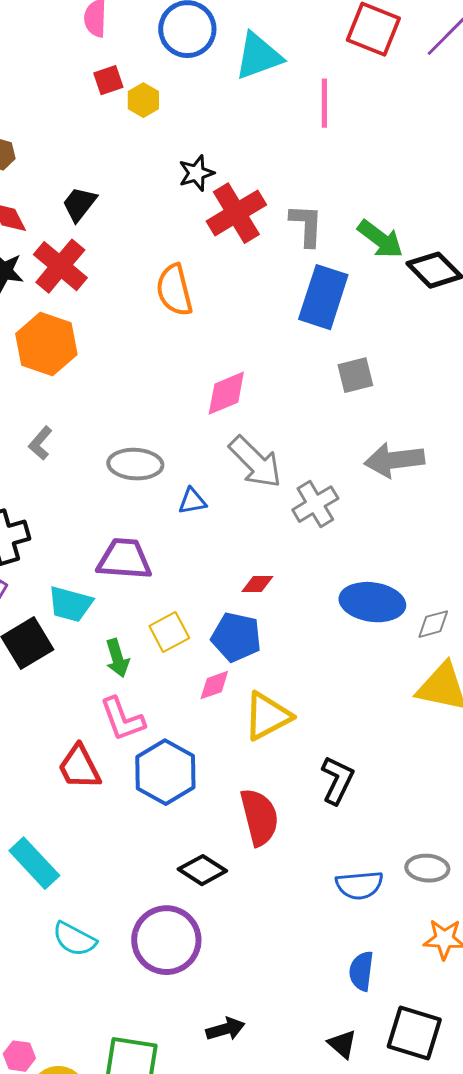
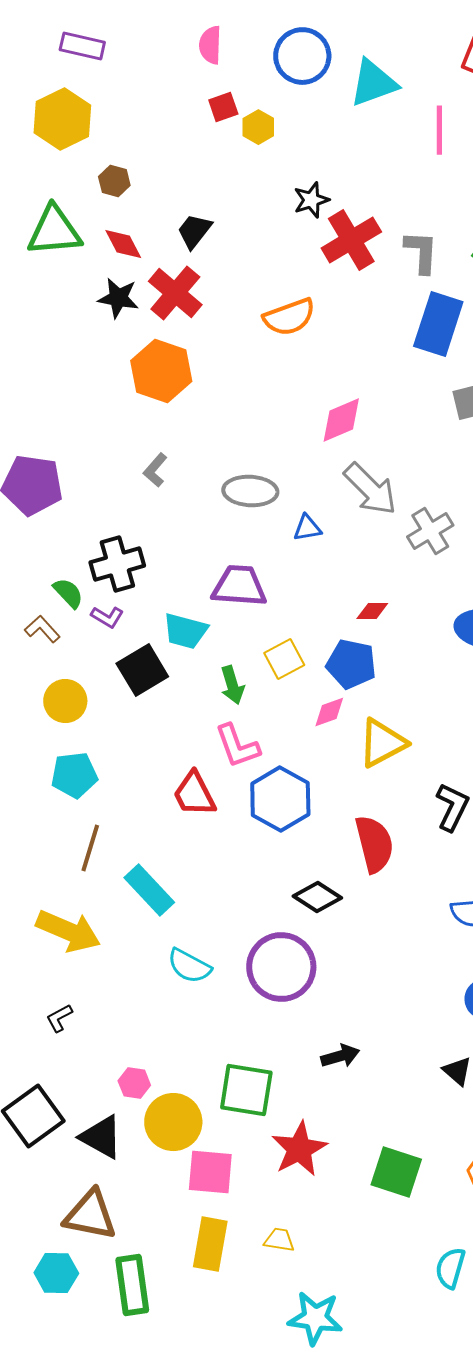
orange semicircle: (174, 290) -> (289, 317), turned -96

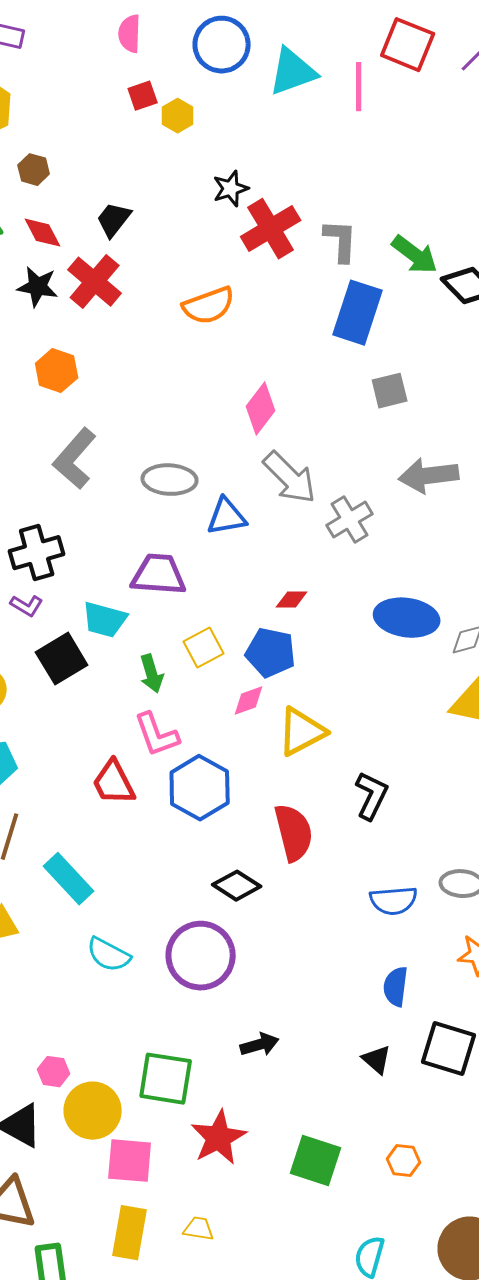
pink line: (439, 130) -> (359, 87), moved
orange hexagon: (161, 371) -> (57, 371), moved, size x0.7
pink diamond: (341, 420) -> (261, 409), turned -30
gray L-shape: (155, 470) -> (75, 459), size x1.8
blue triangle: (307, 528) -> (227, 517), size x1.4

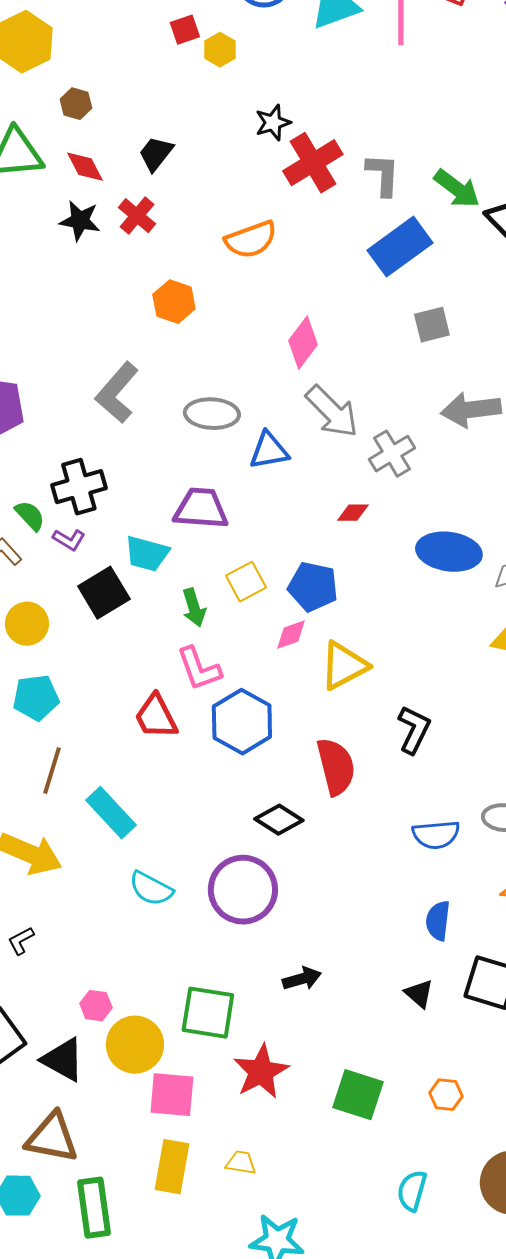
red cross: (95, 282) -> (137, 216), size x0.7
blue rectangle: (358, 313) -> (400, 247), turned 36
orange hexagon: (57, 371) -> (174, 302), moved
red diamond: (292, 600) -> (353, 513), moved

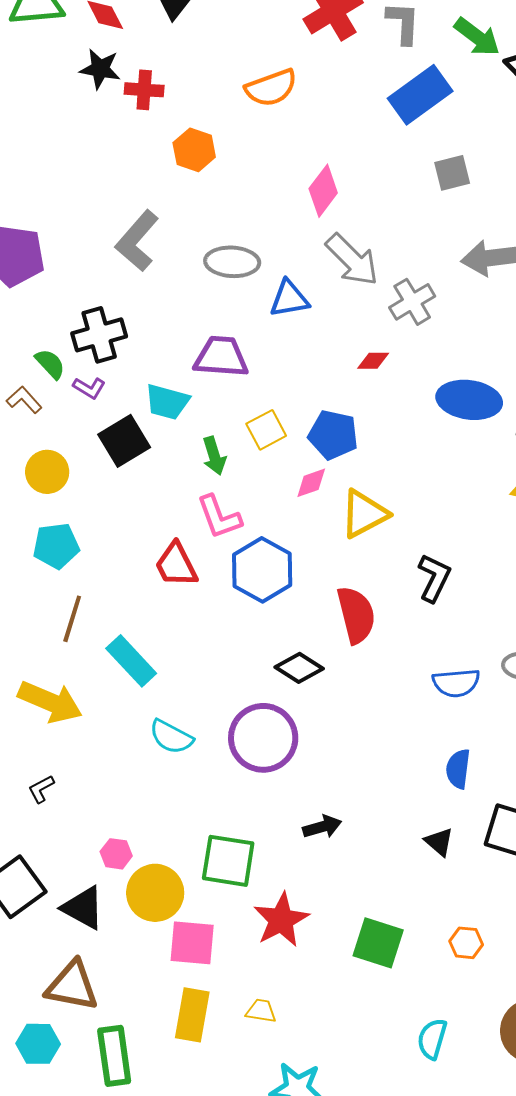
red cross: (137, 216) -> (144, 90), moved, turned -36

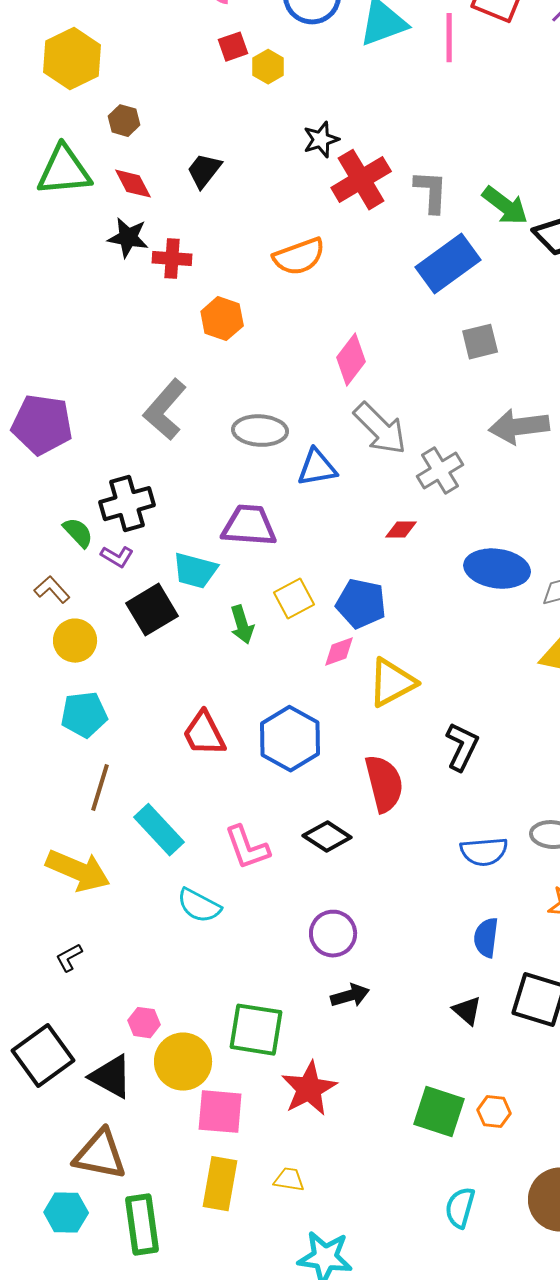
brown L-shape: (24, 400) -> (52, 590), moved
pink L-shape: (219, 517) -> (247, 848), moved
purple circle: (263, 738) -> (333, 934), moved, size x0.7
green square: (378, 943) -> (439, 1112), moved

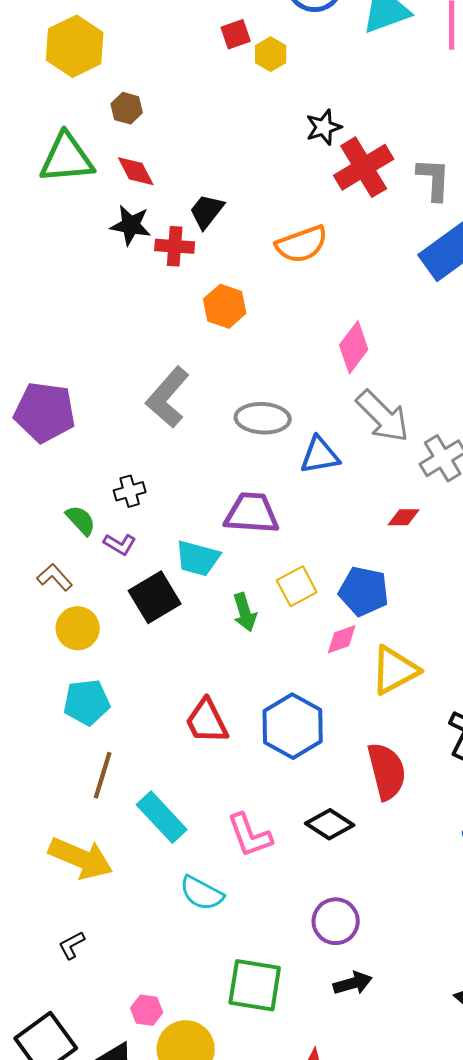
black trapezoid: (204, 171) -> (207, 211), moved
black cross: (127, 504) -> (130, 491), size x0.6
green square: (256, 1030) -> (255, 985), moved

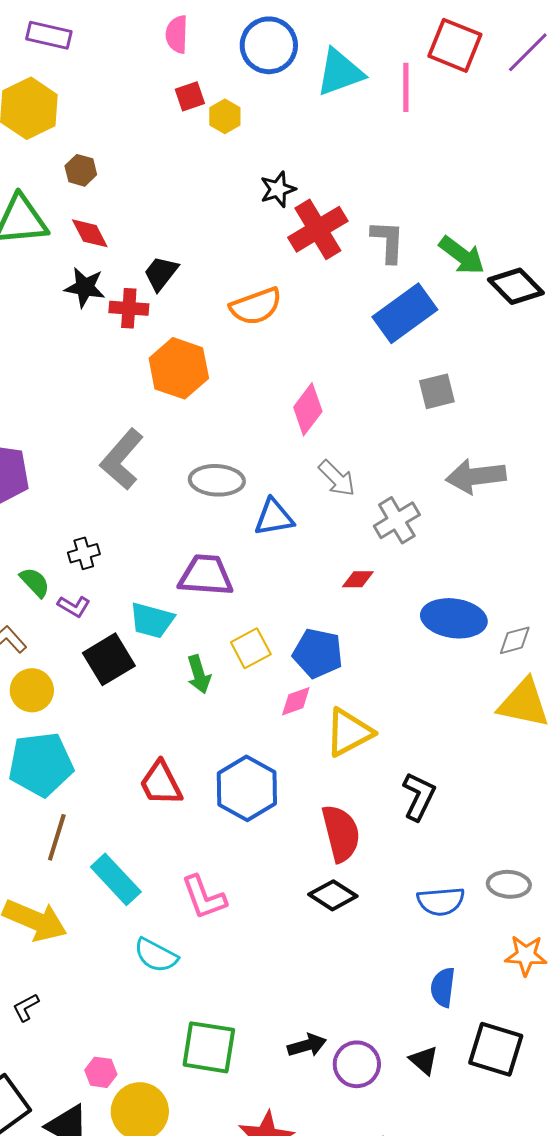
orange hexagon: (225, 306) -> (179, 368), size x1.4
gray arrow: (383, 416) -> (337, 478), size x0.7
cyan pentagon: (87, 702) -> (41, 764), size x1.4
black diamond: (330, 824) -> (333, 895), moved
purple circle: (336, 921) -> (357, 1064), moved

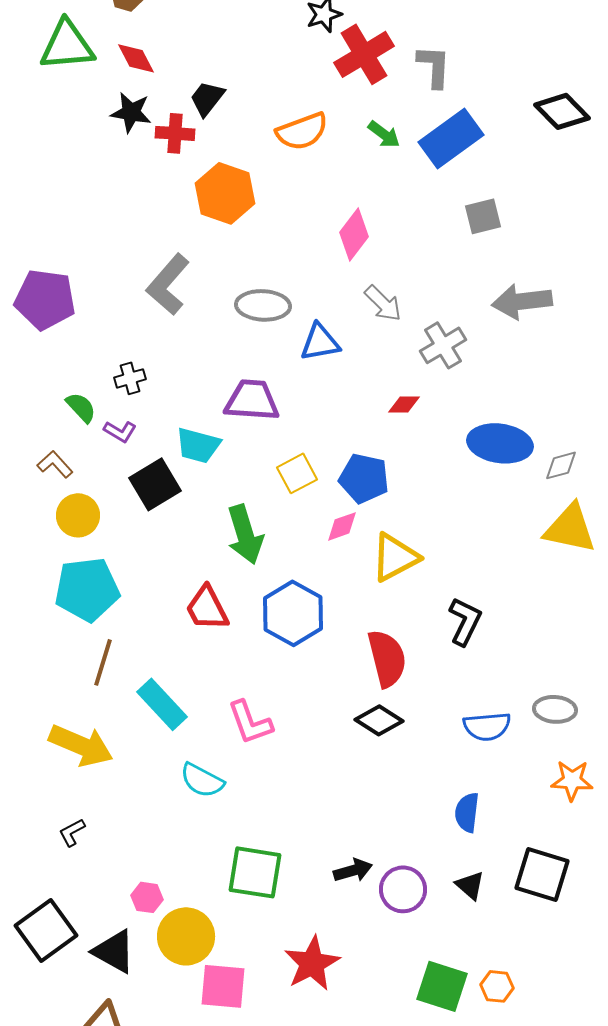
green arrow: (462, 255) -> (384, 134), moved, size x0.7
green arrow: (199, 674) -> (245, 534), moved, size x1.5
blue semicircle: (443, 987) -> (467, 812), moved

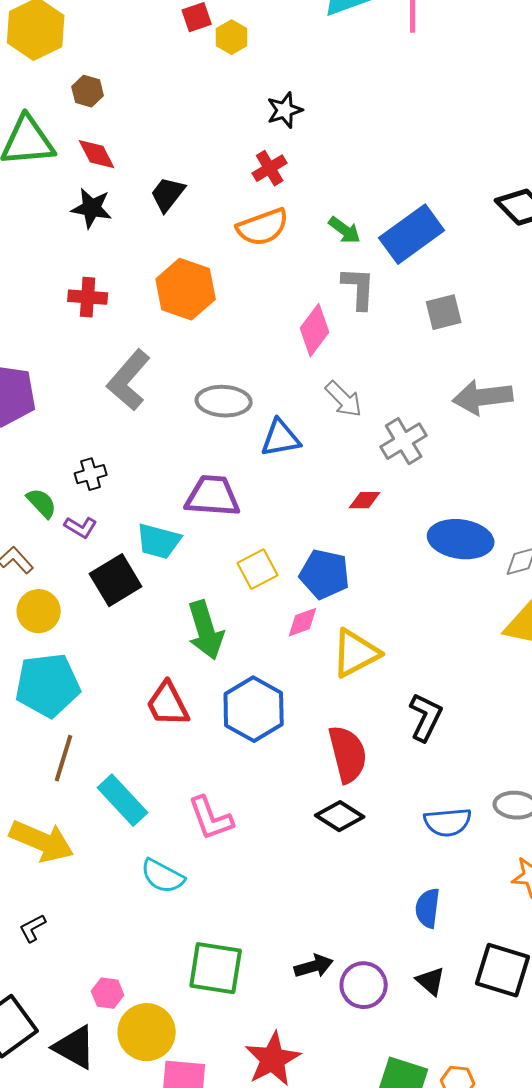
red cross: (364, 54) -> (270, 168), moved, size x0.6
gray L-shape: (434, 66) -> (359, 288), moved
red cross: (175, 133) -> (88, 297), moved

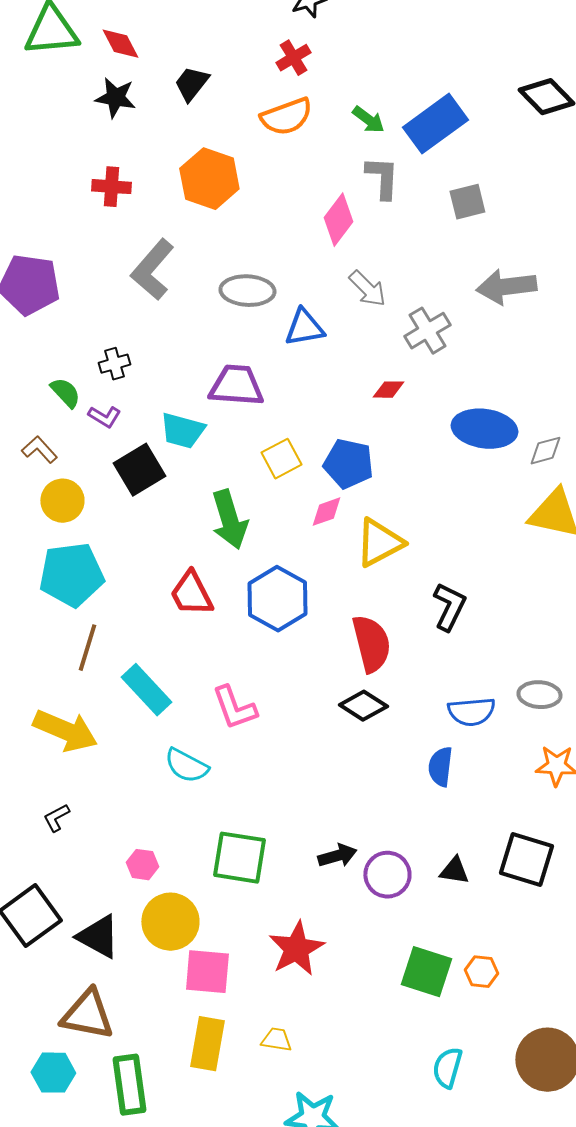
blue semicircle: (428, 908) -> (440, 767), moved
black triangle: (431, 981) -> (454, 871), turned -32
pink hexagon: (108, 993) -> (142, 865), moved

